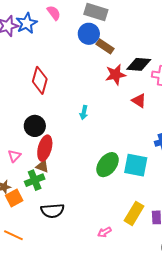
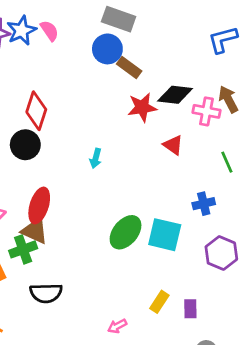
pink semicircle: (54, 13) -> (49, 31), moved
black circle: (35, 126) -> (25, 145), moved
brown triangle: (42, 166) -> (35, 231), size x1.5
yellow rectangle: (134, 213) -> (159, 302), size x0.7

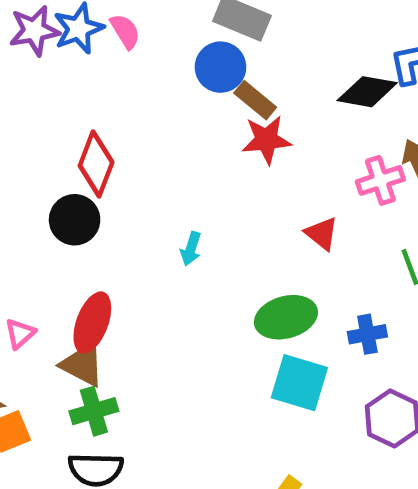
black diamond: (175, 95) -> (367, 92), moved
red star: (142, 107) -> (266, 140), moved
pink cross: (207, 111) -> (380, 180), turned -32
green ellipse: (126, 232) -> (286, 317), moved, turned 32
green cross: (23, 249) -> (94, 411), moved

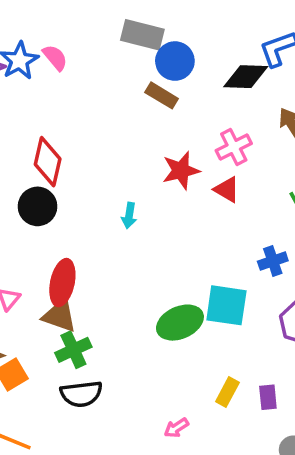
blue circle: (220, 67) -> (175, 61), moved
red star: (266, 140) -> (181, 171), moved
pink cross: (380, 180) -> (234, 147), moved
green ellipse: (286, 317) -> (180, 323), moved

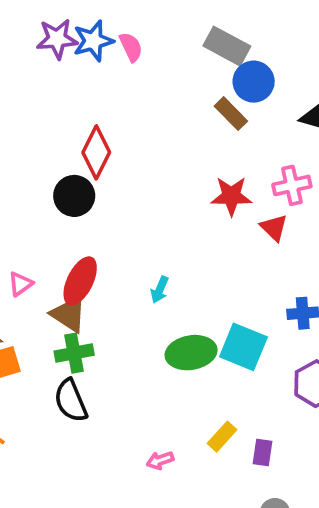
cyan arrow: (129, 216) -> (160, 290), moved
black semicircle: (81, 394) -> (71, 401), turned 60

